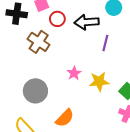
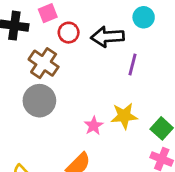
pink star: (74, 73) -> (94, 126), moved
gray circle: (35, 91) -> (39, 101), moved

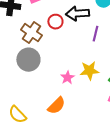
red circle: (69, 33) -> (55, 22), moved

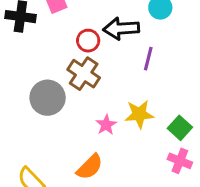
brown cross: (31, 33) -> (84, 74), moved

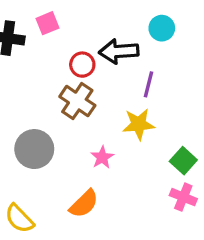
gray circle: (48, 98) -> (34, 149), moved
yellow star: (139, 114) -> (139, 124), moved

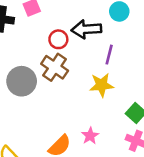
gray circle: (34, 149) -> (22, 81), moved
pink star: (102, 157) -> (90, 136), moved

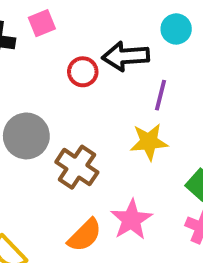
brown cross: (55, 67) -> (77, 167), moved
pink star: (90, 136) -> (131, 220), size x1.5

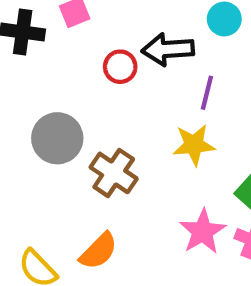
pink star: (131, 220) -> (203, 232), moved
orange semicircle: (85, 235) -> (98, 251), moved

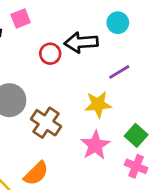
purple line: (207, 93) -> (119, 72), moved, turned 45
pink star: (203, 232) -> (95, 145), moved

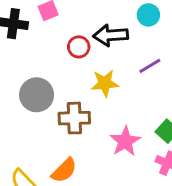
yellow star: (98, 104) -> (105, 83), moved
brown cross: (46, 123) -> (74, 118), turned -36

